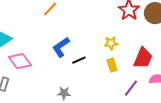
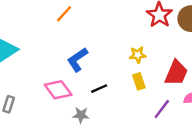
black line: (79, 60) -> (99, 89), moved
pink diamond: (20, 61) -> (58, 90), moved

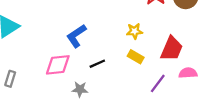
yellow rectangle: (139, 81) -> (136, 57), turned -42
pink diamond: (58, 90) -> (58, 65), turned -60

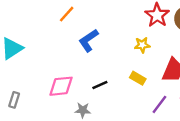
yellow star: (134, 31) -> (142, 45), moved
blue L-shape: (76, 36) -> (88, 40), moved

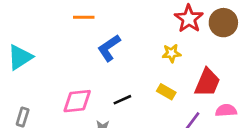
orange line: (67, 14) -> (84, 17), turned 48

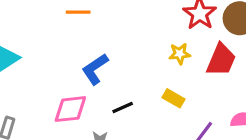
blue L-shape: (109, 48) -> (95, 69), moved
red trapezoid: (207, 82) -> (221, 60), moved

